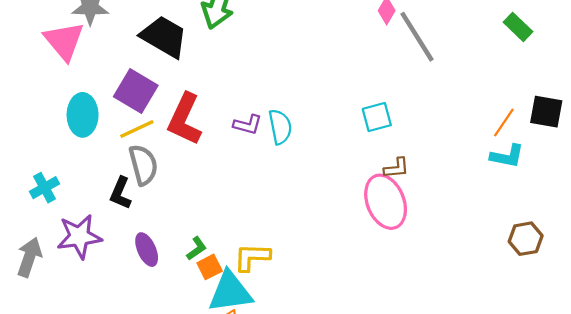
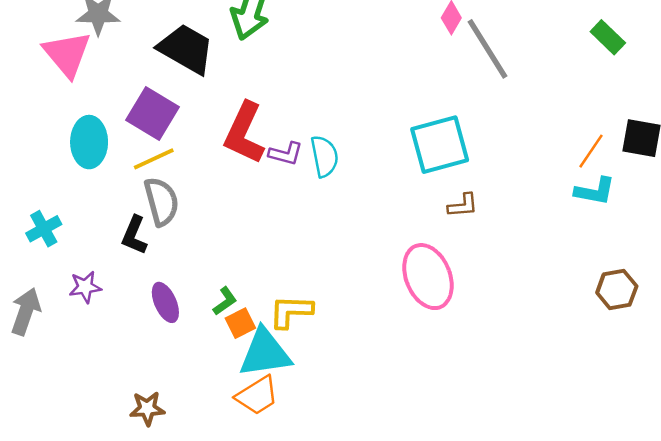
cyan square: (377, 117) -> (440, 145), size x1.6
red L-shape: (185, 119) -> (244, 133), moved
pink ellipse: (386, 202) -> (428, 277), moved
purple star: (79, 236) -> (85, 287), size x0.6

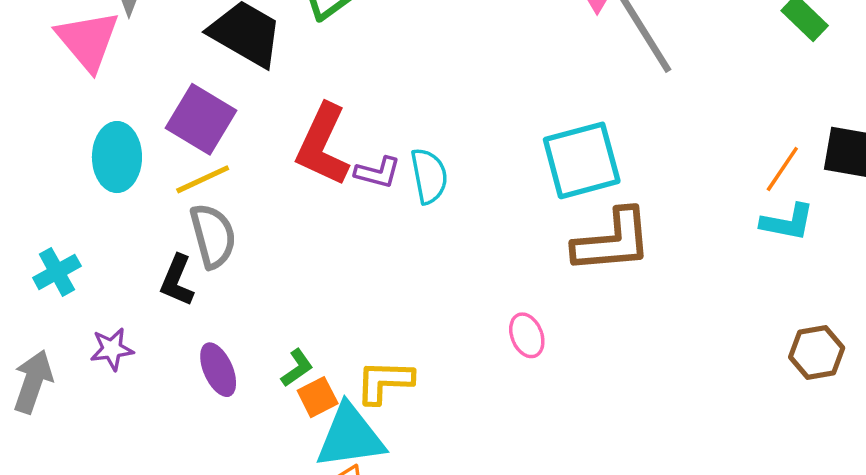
brown L-shape: (463, 205) -> (613, 241), size x2.0
pink ellipse: (428, 277) -> (527, 335), moved, size x0.5

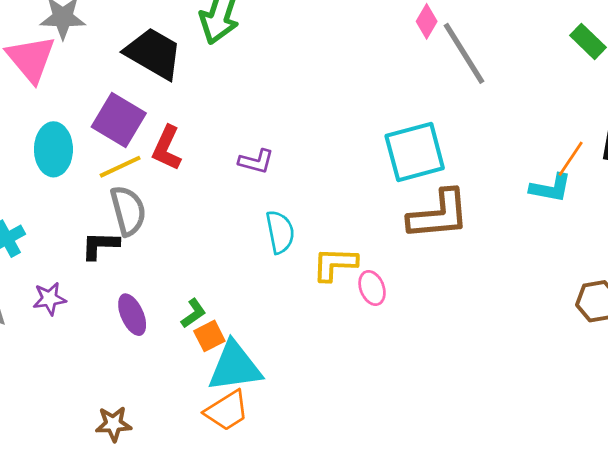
red L-shape: (323, 145) -> (167, 148), moved, size x0.7
cyan semicircle: (429, 176) -> (280, 232), moved
cyan L-shape: (787, 222) -> (551, 188), moved
black L-shape: (177, 280) -> (100, 245), turned 69
yellow L-shape: (384, 382) -> (335, 264), moved

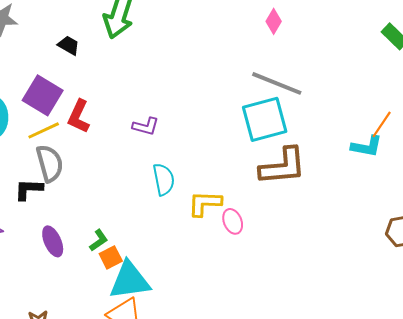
black trapezoid: (153, 53) -> (69, 45), size x0.5
gray line: (464, 53) -> (277, 83), moved, turned -36

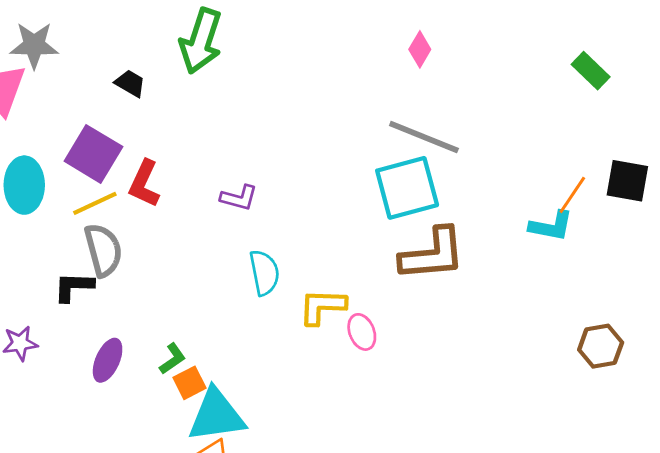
purple ellipse: (53, 241) -> (108, 360), turned 48

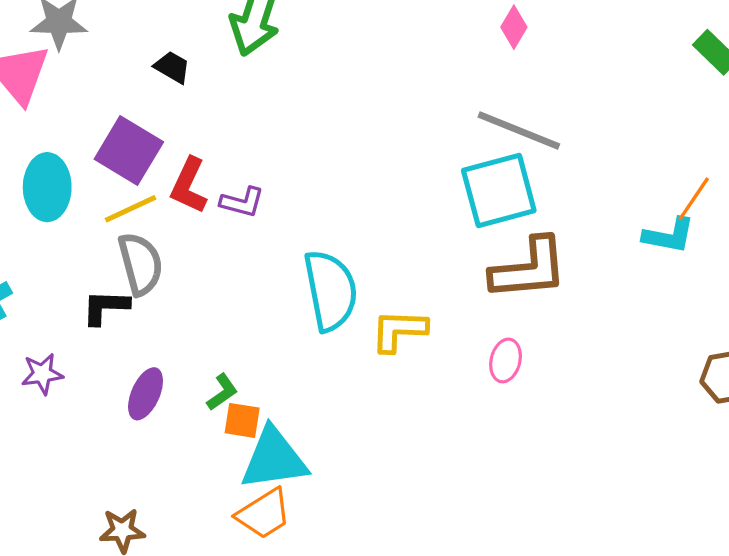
purple L-shape: (239, 198) -> (242, 202), moved
cyan semicircle: (264, 273) -> (331, 290), size x1.5
pink ellipse: (362, 332) -> (506, 360), moved, turned 36
orange square: (190, 383) -> (242, 420), turned 36

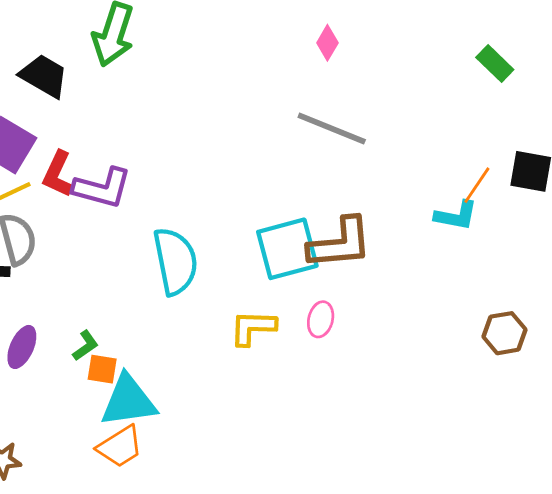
black trapezoid: (172, 67) -> (44, 76), size x1.6
cyan square: (499, 190) -> (287, 249), moved
purple L-shape: (242, 202) -> (102, 188), size x1.6
yellow L-shape: (399, 330) -> (253, 328), moved

